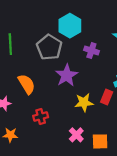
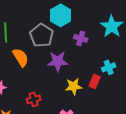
purple star: (67, 75) -> (58, 61), turned 30
orange semicircle: (27, 84) -> (21, 57), moved

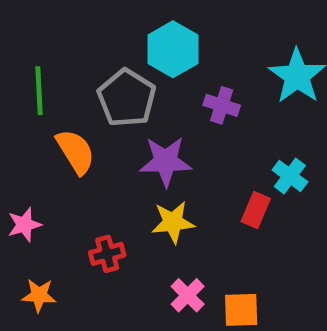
cyan cross: (109, 67) -> (290, 176), turned -32
yellow star: (74, 86) -> (173, 222), moved

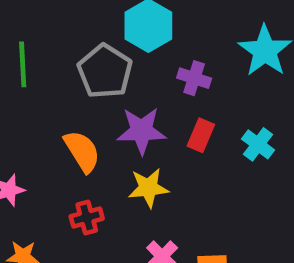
orange semicircle: (76, 152) -> (82, 151), moved
red rectangle: (256, 210) -> (201, 135), moved

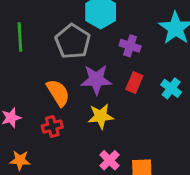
red cross: (87, 218) -> (52, 127), moved

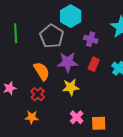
red cross: (52, 127) -> (38, 94), turned -32
orange star: (20, 160) -> (32, 117), moved

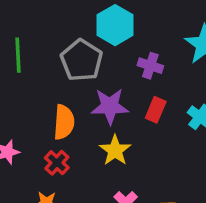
orange semicircle: (42, 71) -> (64, 122), turned 36
yellow star: (71, 87) -> (115, 150), turned -30

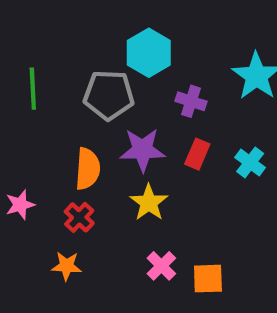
gray pentagon: (82, 60) -> (109, 95), turned -30

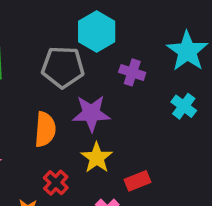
red rectangle: (197, 154) -> (138, 181), moved, turned 45
cyan cross: (250, 162) -> (184, 106), moved
red cross: (79, 217) -> (56, 183), moved

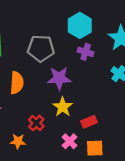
cyan hexagon: (97, 32) -> (80, 25), moved
orange semicircle: (45, 129) -> (17, 83), moved

